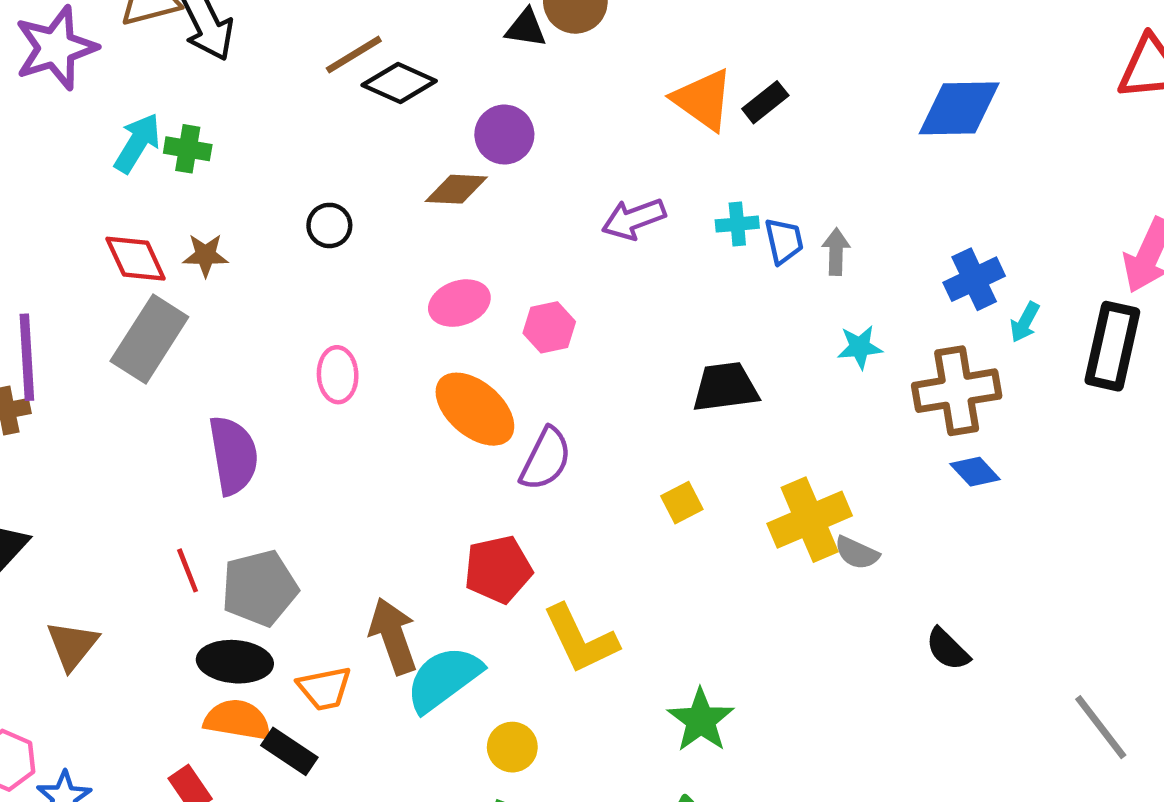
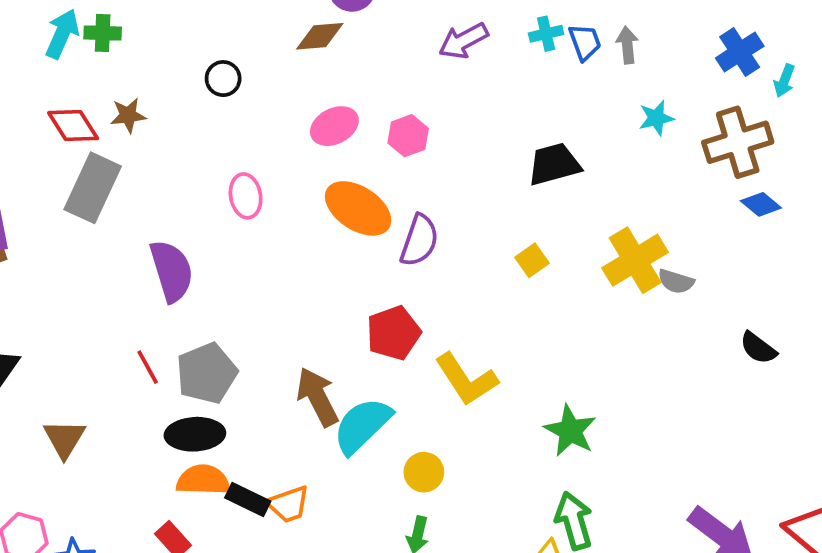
orange trapezoid: (324, 688) -> (288, 504), moved

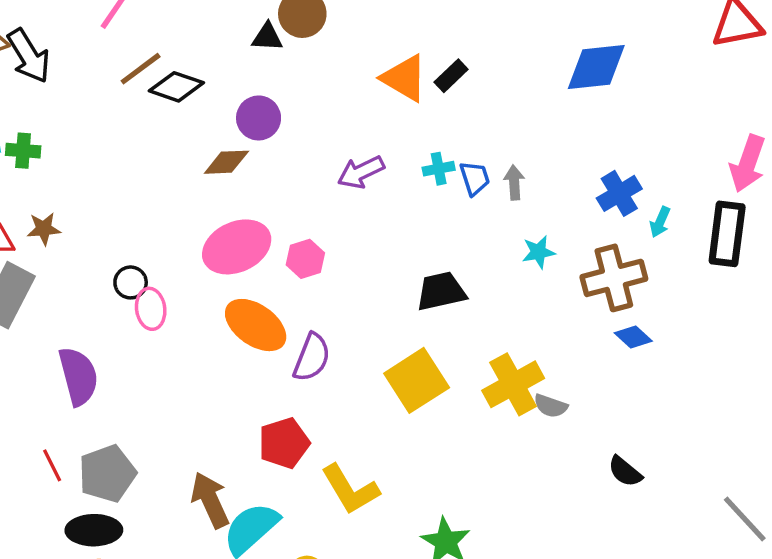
black circle: (223, 79) -> (131, 282), moved
pink ellipse: (334, 126) -> (237, 247), size x1.5
yellow square: (532, 260) -> (417, 380), size x2.0

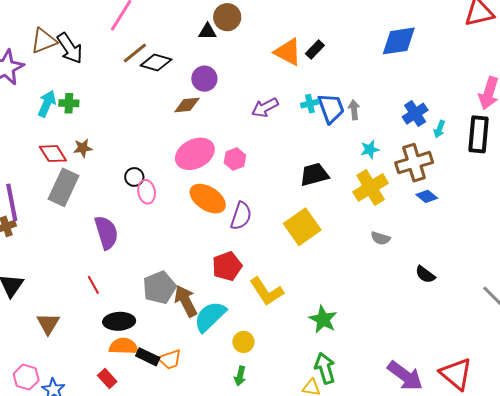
blue trapezoid: (475, 178) -> (331, 108), size x1.5
yellow cross: (513, 384) -> (371, 187), moved
gray pentagon: (107, 474) -> (159, 288), moved

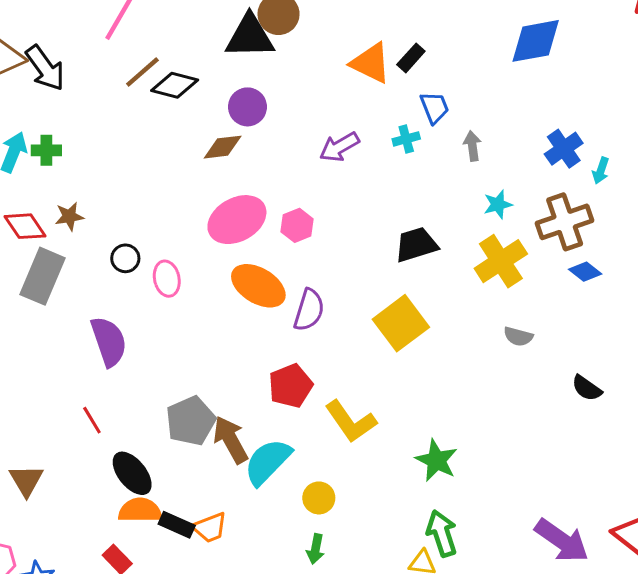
black triangle: (208, 32) -> (250, 36), size x1.8
blue trapezoid: (331, 108) -> (434, 108), moved, size x0.7
black circle: (134, 177) -> (125, 258), moved
black ellipse: (119, 321) -> (132, 473), turned 56

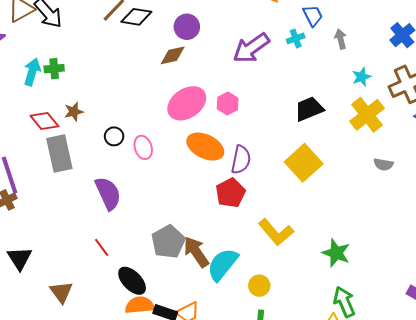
purple arrow: (339, 147) -> (251, 48), size x1.4
gray rectangle: (43, 276) -> (59, 154), turned -30
red pentagon: (291, 386) -> (230, 193), moved

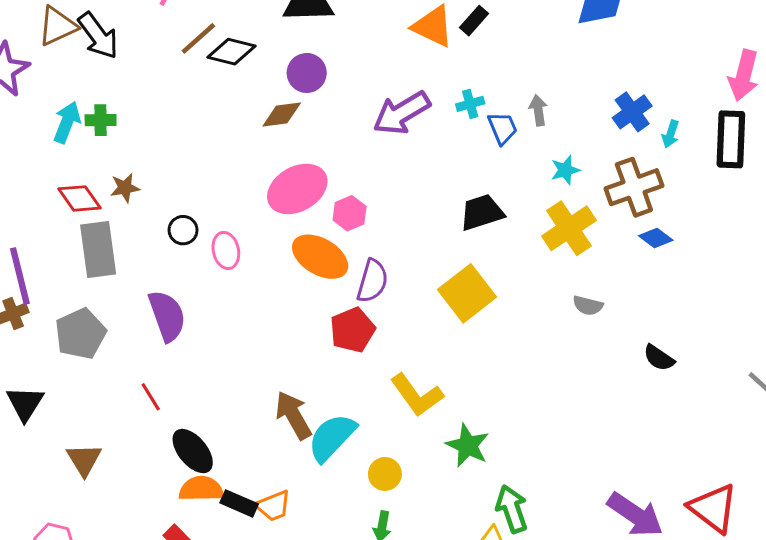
blue trapezoid: (313, 16) -> (502, 128), moved
pink hexagon: (228, 103) -> (350, 213), moved
gray pentagon: (168, 242) -> (81, 334), moved
green star: (336, 253) -> (468, 446), moved

